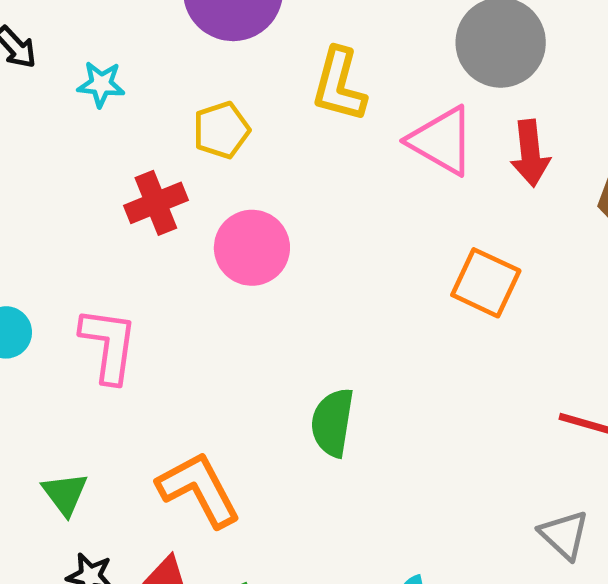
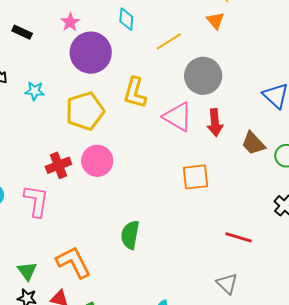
yellow pentagon: (221, 130) -> (85, 111), size x1.6
red cross: (156, 203) -> (58, 165), moved
orange square: (486, 283) -> (195, 177), turned -32
green triangle: (65, 494) -> (27, 271), moved

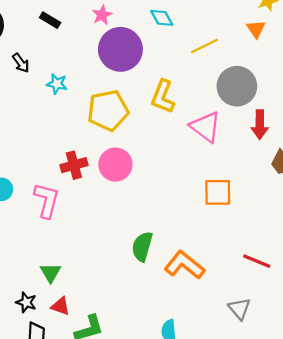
cyan diamond: (126, 19) -> (162, 18), turned -40
red arrow: (215, 123) -> (260, 125), moved
orange L-shape: (73, 262) -> (184, 265), moved, turned -30
green triangle: (27, 271) -> (51, 273), moved

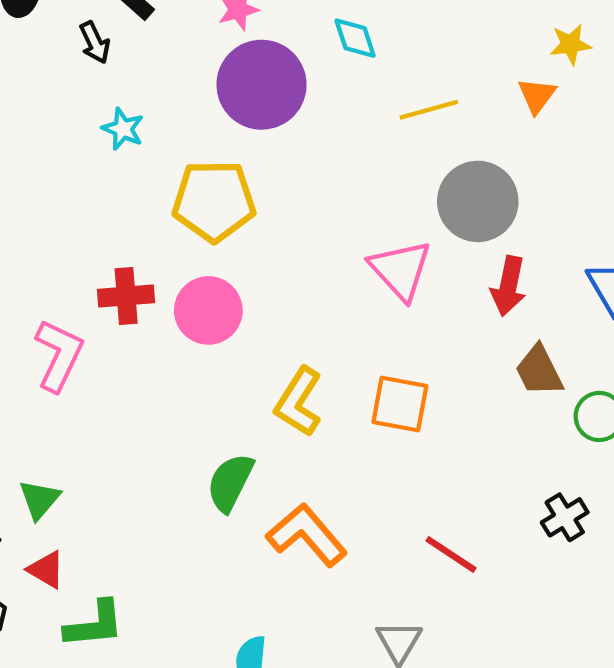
black arrow: (21, 63) -> (95, 42), moved
yellow L-shape: (163, 97) -> (299, 402), moved

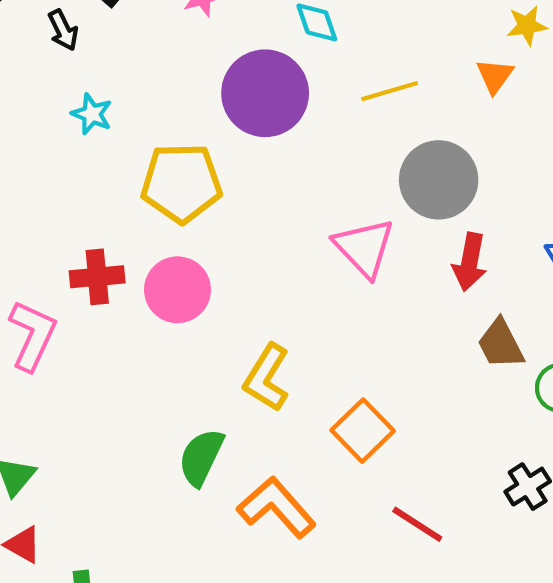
purple circle: (262, 85) -> (265, 93), moved
orange square: (400, 404) -> (363, 431), moved, turned 36

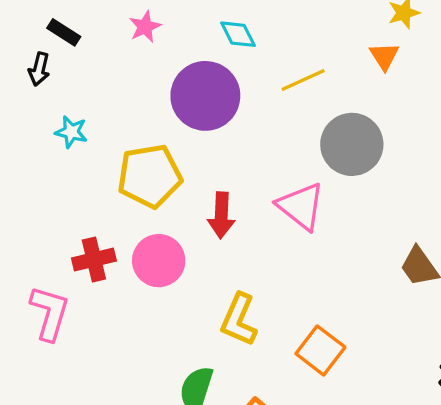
black arrow: (63, 30) -> (39, 69), turned 48
red arrow: (470, 262) -> (221, 215), moved

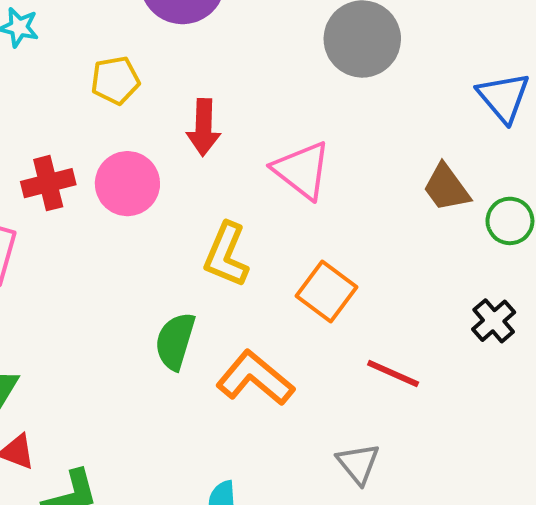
yellow pentagon: (150, 176) -> (115, 80), size x0.6
pink triangle: (301, 206) -> (302, 170), moved

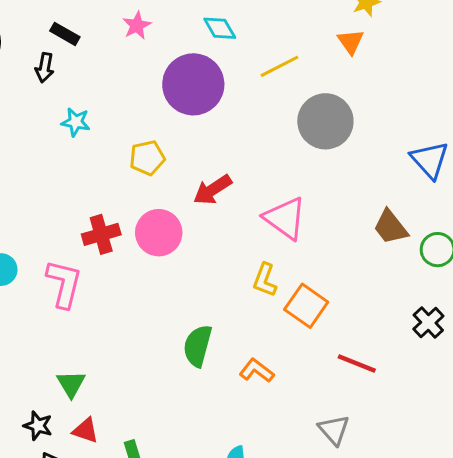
red arrow: (204, 127) -> (212, 190), turned 57
yellow L-shape: (226, 255) -> (265, 280), moved, size x0.7
orange L-shape: (255, 378) -> (257, 371), size x0.6

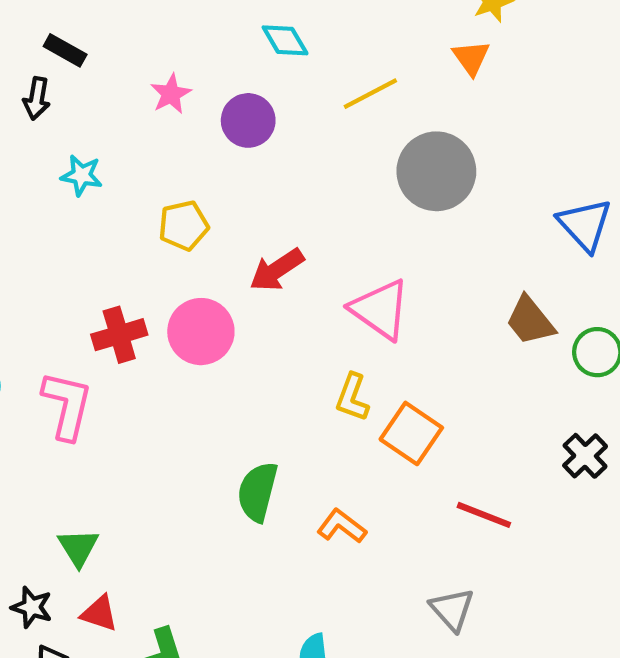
pink star: (137, 25) -> (171, 94), moved
purple circle: (193, 84) -> (248, 120), size x0.6

